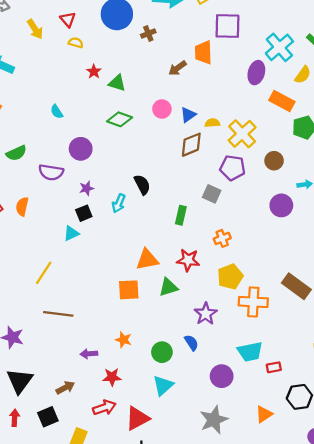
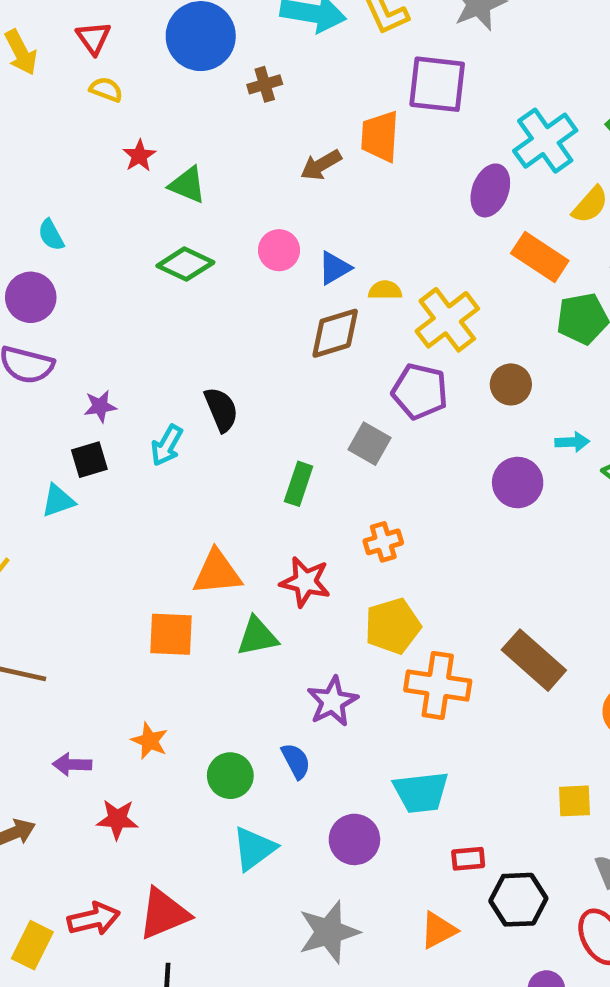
purple circle: (81, 149) -> (31, 297), moved
red rectangle: (274, 367) -> (468, 859), moved
cyan triangle: (163, 385) -> (254, 848), moved
red arrow: (104, 408) -> (94, 919), moved

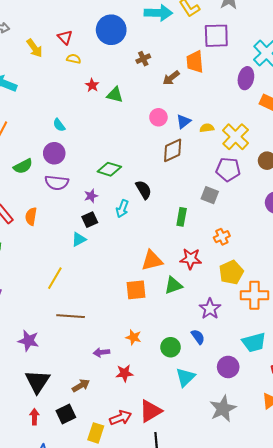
brown cross: (265, 84) -> (143, 59), moved
green diamond: (185, 264) -> (109, 169), moved
brown diamond: (335, 333) -> (173, 150), moved

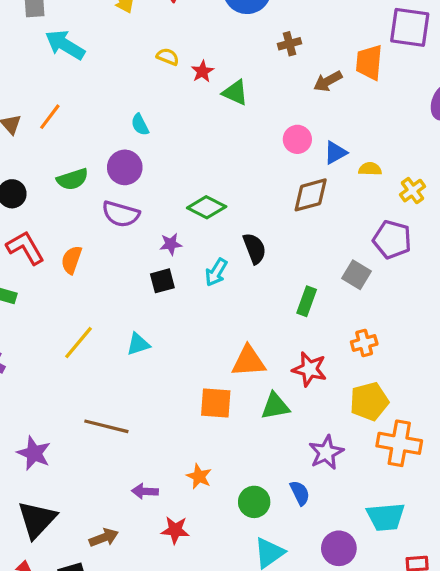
yellow semicircle: (74, 59) -> (168, 57), moved
yellow cross: (236, 137) -> (413, 191), size x0.6
cyan triangle: (79, 239) -> (138, 344), moved
yellow line: (55, 278) -> (78, 343), moved

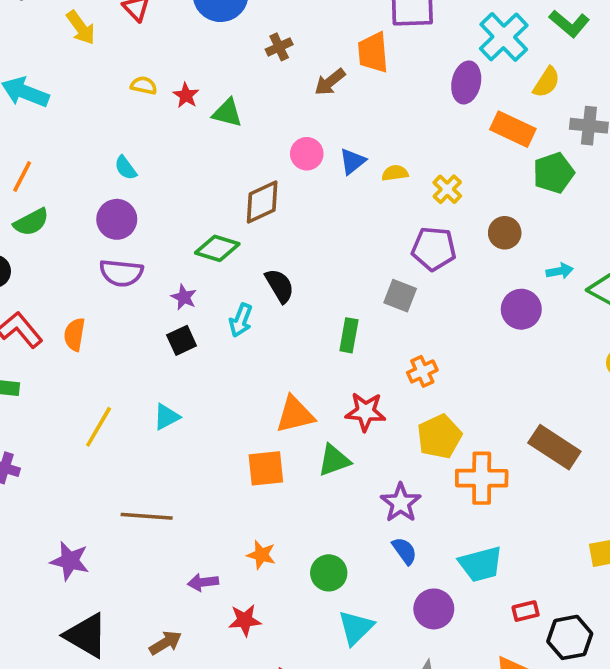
green semicircle: (72, 179) -> (31, 222), moved
brown diamond: (311, 195) -> (262, 202), moved
purple star: (171, 244) -> (184, 297), turned -30
blue semicircle: (300, 493) -> (404, 551), moved
black triangle: (37, 520) -> (86, 635), turned -33

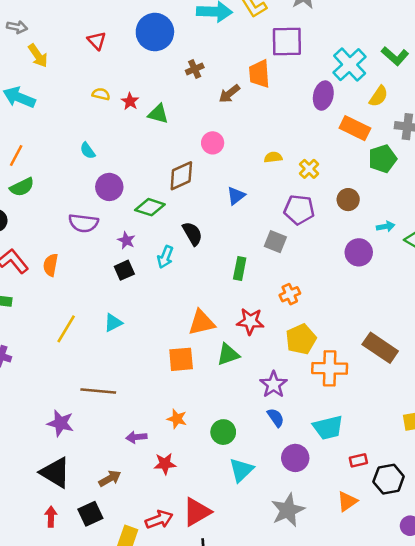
yellow arrow: (81, 28) -> (38, 56), moved
blue triangle: (352, 161) -> (236, 196), moved
purple circle: (117, 219) -> (109, 187), moved
purple star: (70, 561) -> (61, 423), moved

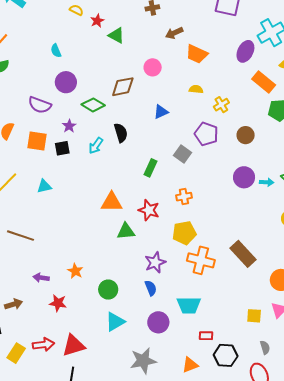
orange trapezoid: (259, 74) -> (197, 54), moved, turned -75
cyan arrow: (386, 226) -> (267, 182), moved
orange square: (181, 359) -> (37, 141), moved

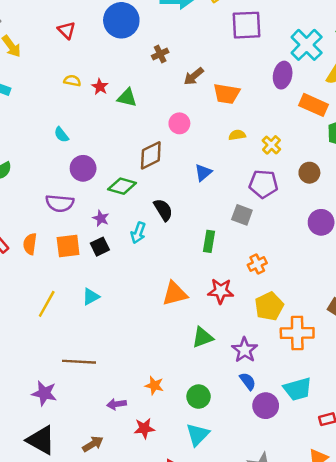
green triangle: (126, 231) -> (203, 337), moved
cyan triangle: (115, 322) -> (198, 434), moved
purple circle: (158, 322) -> (266, 406), moved

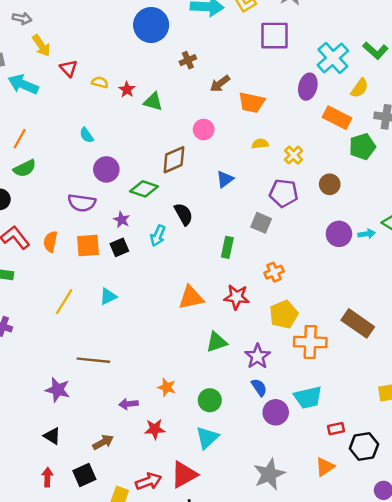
red triangle: (67, 30) -> (69, 68), moved
black triangle: (41, 440) -> (52, 436), size x0.6

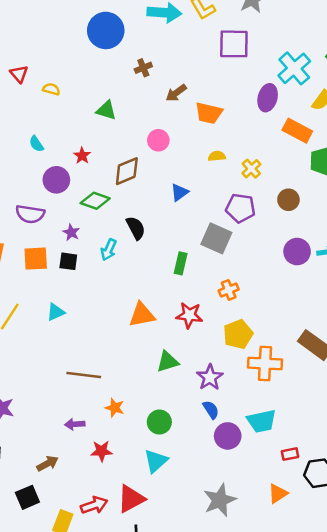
red star: (127, 90) -> (82, 156), moved
gray square: (261, 223) -> (216, 238), size x1.4
black square: (119, 247) -> (68, 261), turned 30
brown line: (93, 360) -> (84, 375), moved

